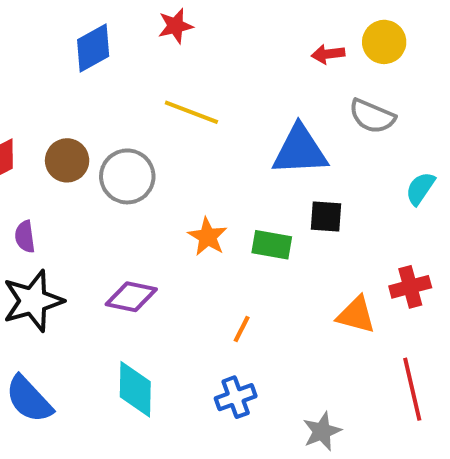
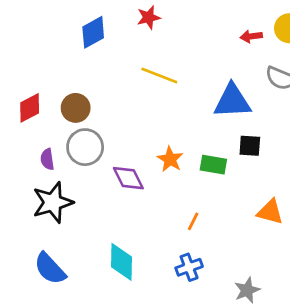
gray circle: (127, 176) -> (85, 147), moved
purple diamond: (131, 297) -> (128, 178), moved, turned 52

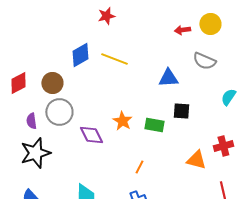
blue diamond: (93, 32) -> (80, 55), moved
blue triangle: (232, 101) -> (168, 78), size x0.7

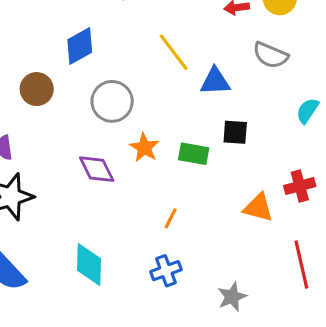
yellow line: (114, 59) -> (174, 52), moved, turned 32
gray circle: (59, 112) -> (112, 101), moved

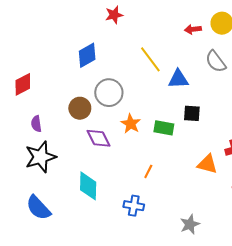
gray semicircle: (271, 55) -> (216, 62), turned 30
brown circle: (37, 89) -> (80, 108), moved
cyan diamond: (89, 264) -> (88, 186), moved
blue cross: (166, 271) -> (134, 206), moved, turned 30

